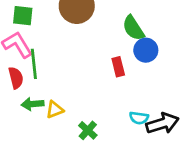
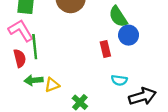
cyan semicircle: (139, 118) -> (119, 80), moved

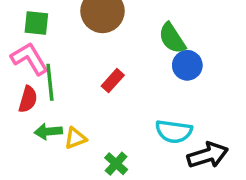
red rectangle: (105, 49) -> (113, 81), moved, turned 56
red semicircle: (20, 58) -> (28, 99), turned 30
cyan semicircle: (119, 80) -> (174, 131), size x1.5

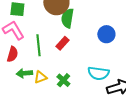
green semicircle: (172, 38) -> (67, 18), moved, turned 42
green line: (50, 82) -> (38, 45), moved
green cross: (116, 164) -> (63, 80), moved

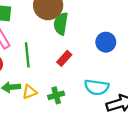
red rectangle: (62, 43) -> (64, 58), moved
green cross: (63, 80) -> (56, 95), turned 32

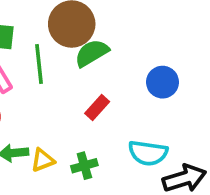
green semicircle: (61, 24) -> (92, 53), turned 50
green line: (27, 55) -> (39, 64), moved

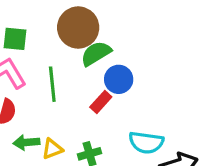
green line: (39, 64) -> (52, 84), moved
blue circle: (163, 82) -> (119, 79), moved

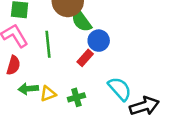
green semicircle: (96, 53) -> (81, 21), turned -95
cyan semicircle: (146, 142) -> (120, 89), turned -140

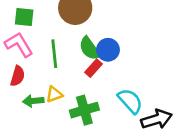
green semicircle: (81, 21) -> (90, 48), moved
yellow triangle: (48, 94) -> (54, 94), moved
green cross: (76, 97) -> (84, 110), size x1.5

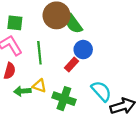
green semicircle: (90, 48) -> (74, 24), moved
yellow triangle: (54, 94) -> (39, 86), turned 40
green cross: (84, 110) -> (64, 99), turned 35

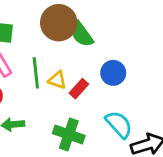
blue circle: (83, 50) -> (113, 73), moved
yellow triangle: (39, 86) -> (57, 80), moved

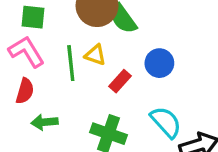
yellow triangle: (57, 80) -> (95, 55), moved

